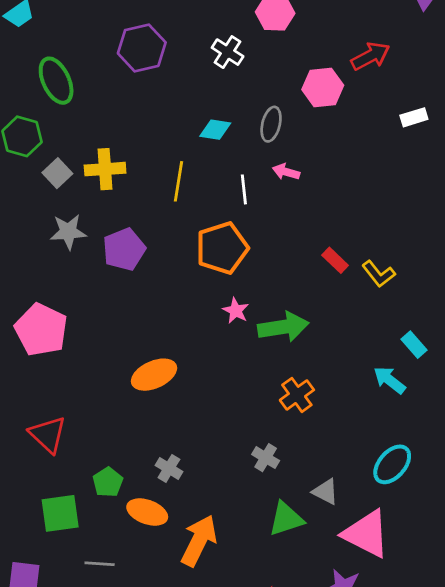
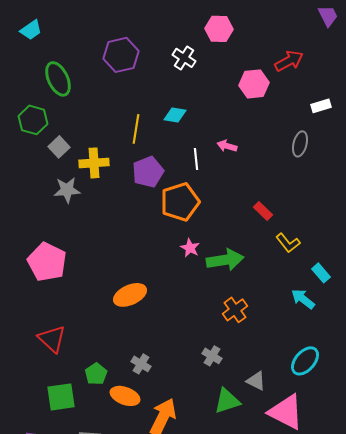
gray ellipse: (271, 124) -> (300, 144), moved
yellow cross: (105, 169) -> (94, 163), moved
yellow line: (179, 181) -> (136, 129), moved
purple pentagon: (124, 249) -> (148, 172), moved
yellow L-shape: (379, 274) -> (288, 243), moved

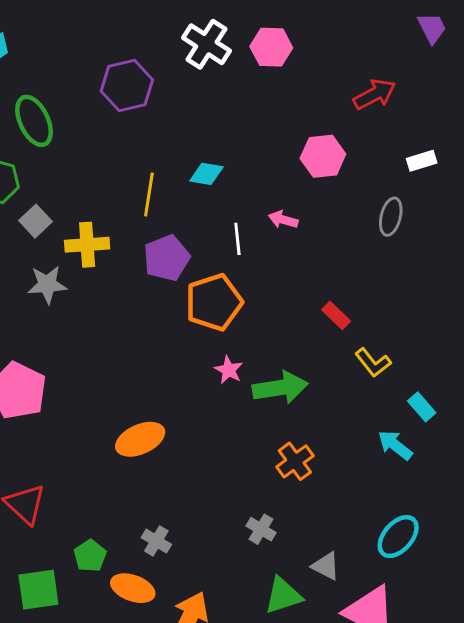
white cross: (184, 58) -> (206, 44), moved, size x1.4
pink hexagon: (254, 84) -> (323, 156), moved

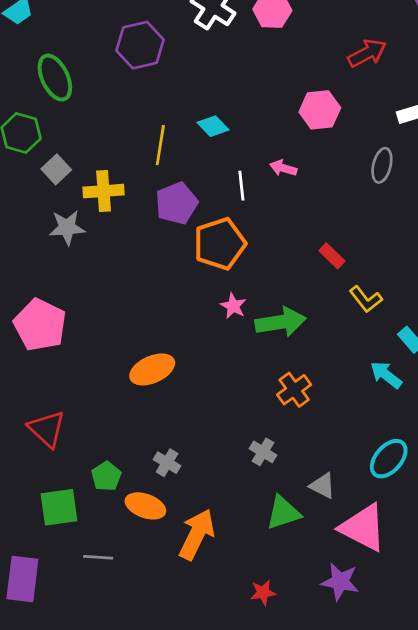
cyan diamond: (206, 174) -> (213, 126), turned 36

